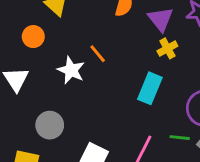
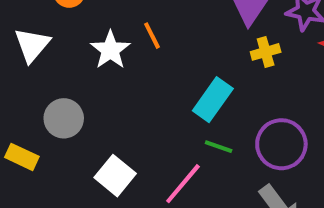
yellow cross: (167, 48) -> (266, 52), moved
green line: (180, 138) -> (219, 147), moved

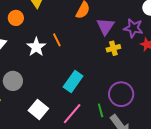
cyan rectangle: (213, 100) -> (73, 82), moved
green line: (219, 147) -> (101, 110), moved, turned 56

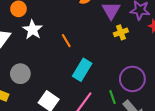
orange line: (57, 40) -> (66, 41), moved
white star: (36, 47) -> (33, 30), moved

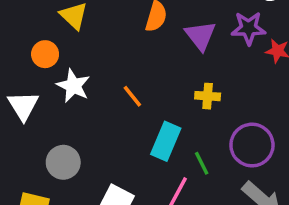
yellow cross: (121, 32) -> (208, 96), moved, turned 32
green line: (112, 97) -> (202, 163), moved

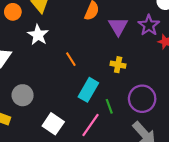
purple star: (249, 28) -> (149, 25), turned 30
orange circle: (45, 54) -> (13, 12), moved
white star: (73, 86) -> (38, 35), moved

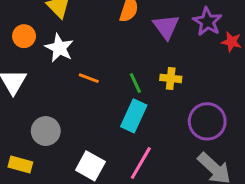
orange circle: (13, 12) -> (24, 36), moved
orange line: (71, 59) -> (89, 78), moved, turned -32
green line: (109, 106) -> (135, 83), moved

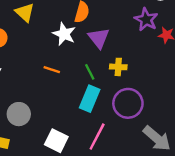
purple triangle: (166, 27) -> (99, 38), moved
white star: (59, 48) -> (64, 34), moved
purple circle: (207, 121) -> (128, 103), moved

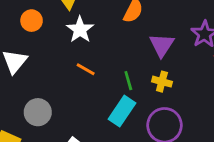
white star: (64, 34) -> (80, 30), moved
purple triangle: (99, 38) -> (162, 45), moved

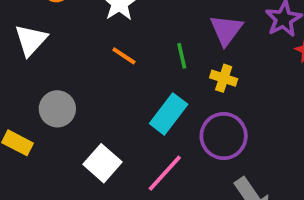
green line: (128, 81) -> (182, 56), moved

